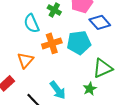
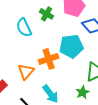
orange cross: (52, 43) -> (49, 59), moved
orange triangle: (25, 60) -> (26, 72), moved

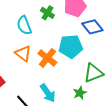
orange cross: (49, 59) -> (47, 58), turned -36
orange triangle: (26, 72) -> (23, 54), moved, turned -36

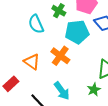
cyan pentagon: (71, 46) -> (77, 32), moved
orange triangle: (23, 54) -> (32, 62), moved

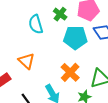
orange cross: (60, 56) -> (70, 72), moved

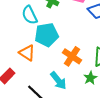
cyan pentagon: (75, 38) -> (47, 35), moved

